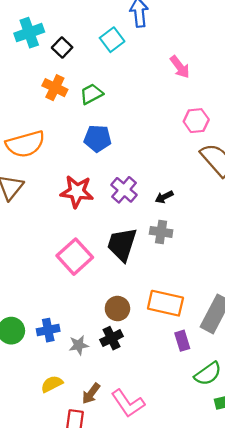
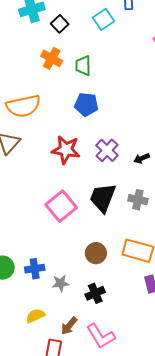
green trapezoid: (91, 94) -> (83, 66), turned -65
gray cross: (161, 232) -> (138, 200), moved
black cross: (111, 338) -> (95, 293), moved

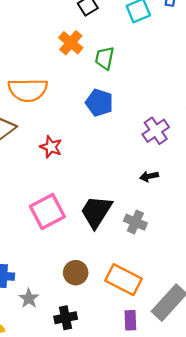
red star: (66, 150) -> (51, 147), moved, size x0.7
purple cross: (107, 150) -> (156, 131), moved
gray star: (61, 283) -> (29, 298), turned 30

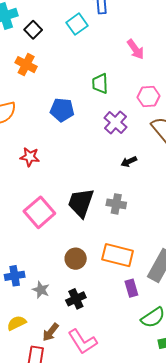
green trapezoid: (105, 58) -> (100, 83), moved
black arrow: (149, 176) -> (129, 162), moved

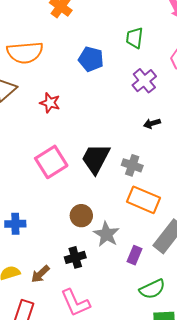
orange rectangle: (118, 255) -> (144, 200), moved
purple rectangle: (131, 288) -> (134, 255), turned 30
gray star: (41, 290) -> (106, 234), moved, size x1.4
brown arrow: (51, 332) -> (40, 274), moved

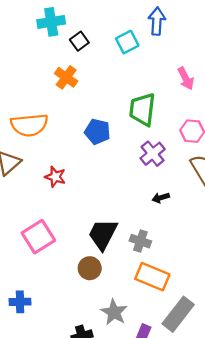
green trapezoid: (135, 38) -> (142, 109), size x1.5
pink square: (51, 162) -> (38, 237), moved
brown circle: (81, 216) -> (90, 268), moved

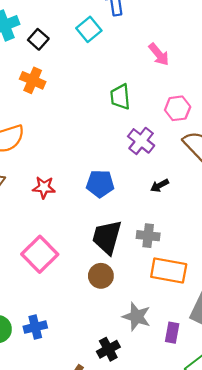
green trapezoid: (142, 109) -> (120, 97), size x0.7
blue pentagon: (97, 132) -> (100, 184), moved

